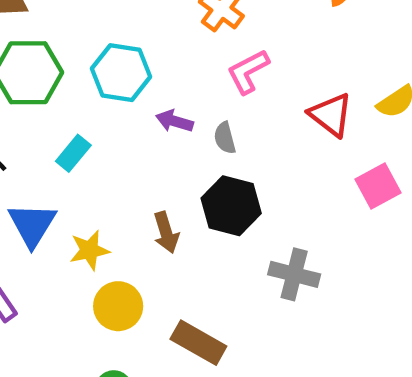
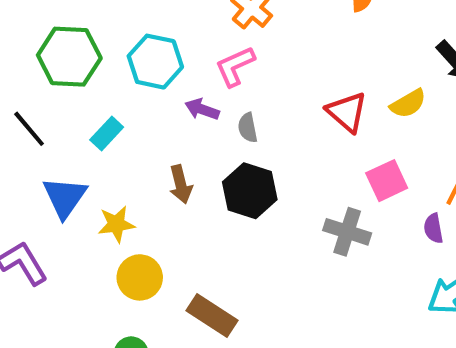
pink L-shape: (248, 72) -> (235, 66), moved
brown arrow: (166, 232) -> (181, 184), moved
gray cross: (294, 274) -> (347, 232), moved

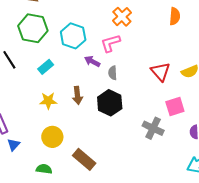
blue triangle: (65, 197) -> (14, 145), moved, size x0.6
yellow star: (116, 224) -> (48, 101), moved

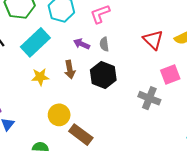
purple arrow: (92, 61) -> (82, 44), moved
cyan rectangle: (46, 67) -> (35, 42), size x1.8
yellow circle: (52, 137) -> (59, 115), moved

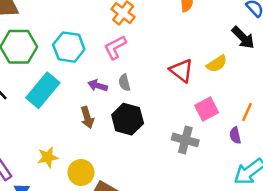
yellow star: (40, 77) -> (48, 157), moved

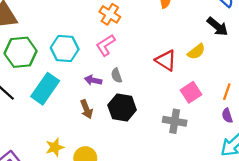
purple semicircle: (235, 135) -> (227, 116), moved

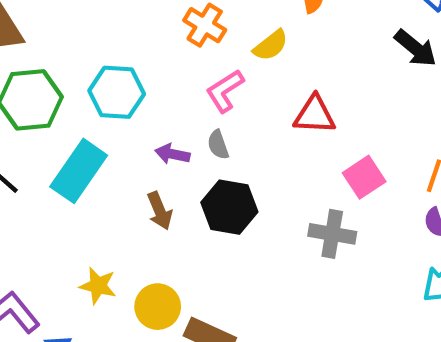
pink L-shape: (106, 45) -> (225, 91), moved
yellow semicircle: (196, 52) -> (271, 45), moved
red triangle: (166, 60) -> (315, 115), turned -30
yellow star: (55, 147) -> (98, 286), turned 30

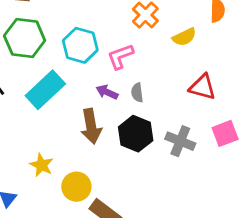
pink L-shape: (225, 91) -> (120, 56), moved
brown arrow: (160, 211) -> (91, 126), size x1.4
gray cross: (332, 234) -> (180, 141), moved

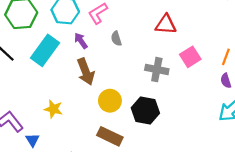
purple arrow: (107, 92) -> (81, 41), moved, turned 42
black hexagon: (136, 134) -> (145, 111), moved
yellow circle: (76, 187) -> (110, 101), moved

